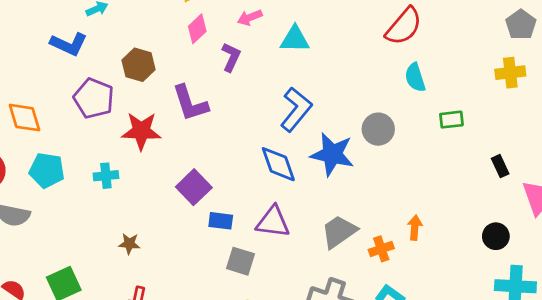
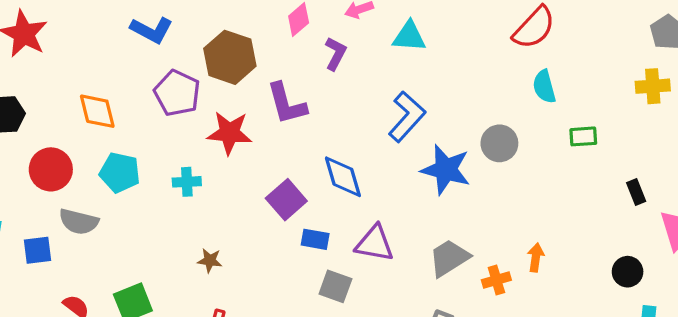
brown hexagon: (139, 65) -> (230, 57), size x1.4
blue diamond: (278, 164) -> (343, 177), moved

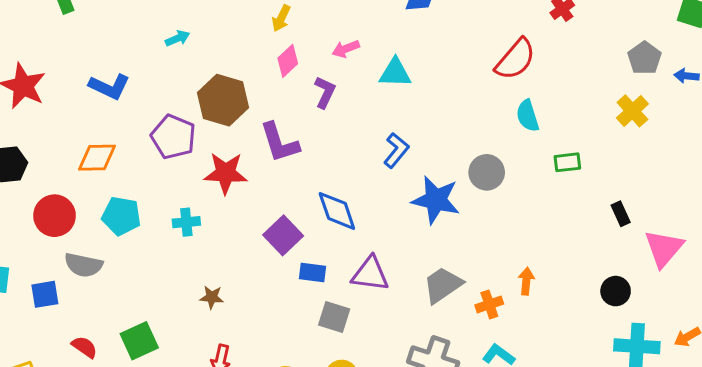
blue L-shape: (152, 30) -> (109, 87), moved
yellow cross: (653, 86) -> (632, 111), turned -36
orange diamond: (97, 111) -> (97, 158), turned -75
blue L-shape: (407, 117) -> (396, 150), size x0.7

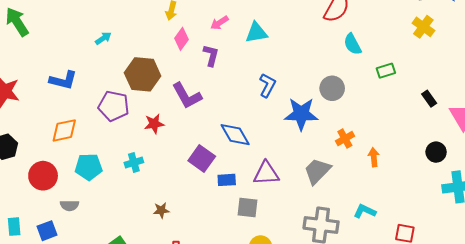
red star: (226, 173) -> (154, 124), size x0.7
gray semicircle: (84, 265) -> (69, 205), size x0.7
orange cross: (489, 304) -> (345, 139), moved

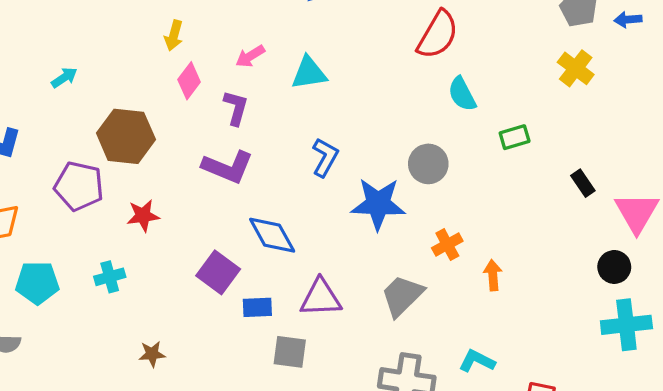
purple L-shape: (187, 96) -> (228, 167), moved, turned -40
black circle: (436, 152) -> (614, 267), moved

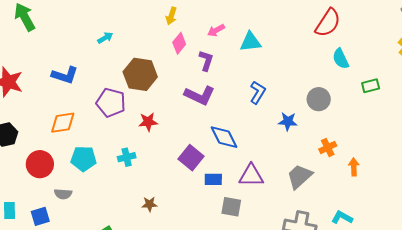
blue star: (378, 204) -> (288, 121), size x0.6

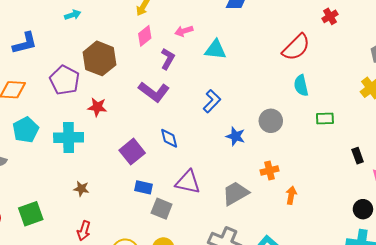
blue L-shape: (65, 75) -> (25, 43), turned -44
blue diamond: (224, 137) -> (169, 138), size x0.7
cyan cross: (127, 157) -> (69, 138), size x1.6
cyan pentagon: (84, 159) -> (26, 130), turned 30
blue rectangle: (213, 179) -> (144, 187), moved

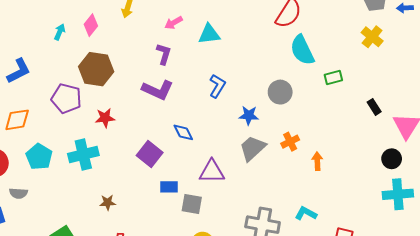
cyan arrow: (73, 15) -> (60, 32), turned -35
pink diamond: (145, 36) -> (91, 25), moved
cyan semicircle: (301, 85) -> (302, 50), size x1.4
gray trapezoid: (235, 193) -> (253, 148), moved

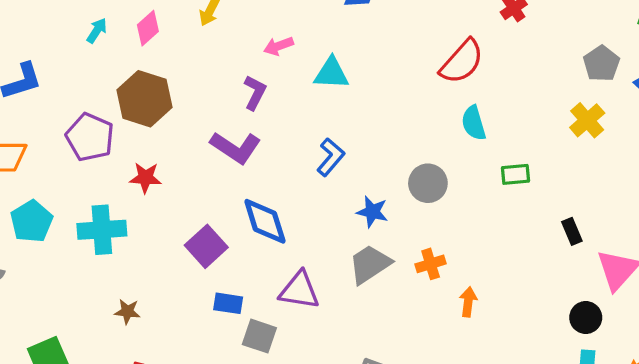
cyan semicircle: (302, 50) -> (474, 123), size x0.7
blue diamond: (183, 132) -> (265, 221), size x1.5

